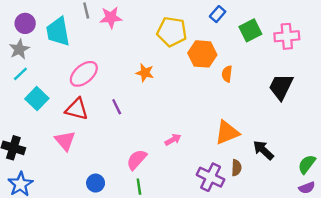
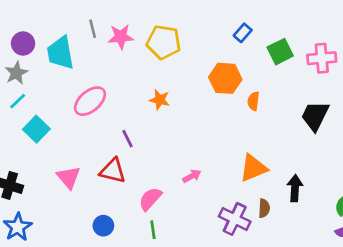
yellow pentagon: (172, 32) -> (164, 42), moved
red triangle: (77, 109) -> (113, 171), moved
black arrow: (263, 150) -> (295, 188), turned 50

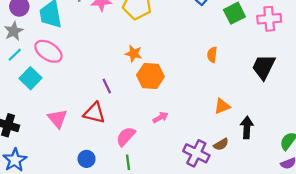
orange hexagon: (225, 78) -> (150, 76), moved
pink ellipse: (90, 101) -> (48, 51), moved, turned 72
orange triangle: (253, 168) -> (222, 106), moved, size x0.7
brown semicircle: (264, 208) -> (221, 144), turned 56

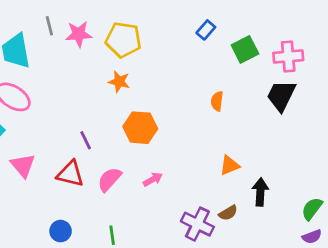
orange star: (134, 54) -> (119, 82), moved
black trapezoid: (264, 67) -> (281, 96), moved
pink triangle: (57, 119) -> (23, 165), moved
pink semicircle: (126, 136) -> (109, 179), moved

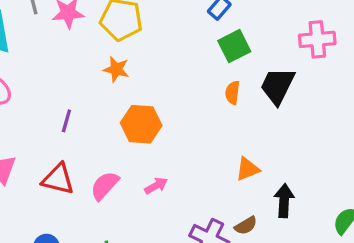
green square: (245, 49) -> (234, 46), moved
black trapezoid: (281, 96) -> (277, 86), moved
purple line: (86, 140) -> (66, 121), moved, turned 42

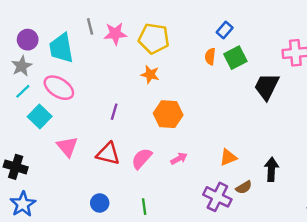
orange semicircle: (233, 93) -> (210, 56), moved
orange triangle: (247, 169) -> (228, 157), moved

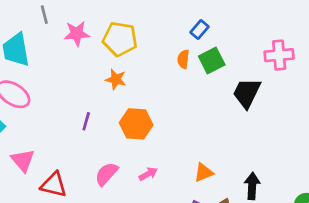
gray line: (90, 26) -> (44, 15), moved
purple line: (114, 112) -> (86, 121), moved
red triangle: (108, 154) -> (54, 185), moved

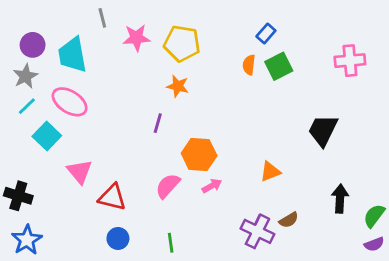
black trapezoid: (247, 93) -> (323, 130), moved
purple line: (86, 121) -> (158, 123), moved
orange hexagon: (136, 124) -> (199, 154), moved
orange triangle: (204, 173) -> (270, 172), moved
black arrow: (252, 186) -> (340, 199), moved

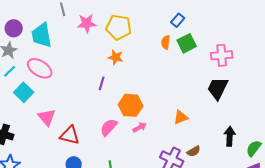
pink cross: (350, 61) -> (222, 55), moved

